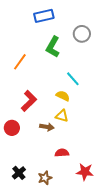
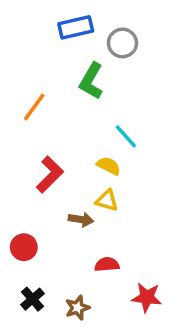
gray circle: (82, 34) -> (122, 43), moved
red circle: (12, 128) -> (24, 247), moved

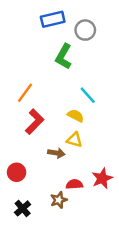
orange line: (34, 107) -> (25, 93), moved
red star: (147, 297) -> (102, 178), moved, turned -30
brown star: (77, 308) -> (59, 200), moved

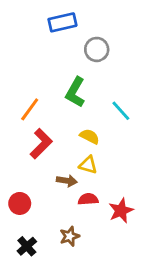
gray circle: (85, 30) -> (97, 49), moved
green L-shape: (64, 57) -> (75, 92), moved
cyan line: (88, 95) -> (121, 111), moved
red semicircle: (74, 184) -> (88, 199), moved

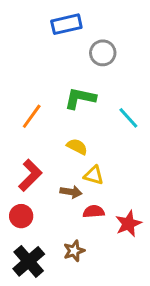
green L-shape: (75, 92) -> (80, 98), turned 72
yellow semicircle: (90, 136) -> (77, 147), moved
red L-shape: (41, 144) -> (30, 175), moved
black cross: (27, 246) -> (29, 261), size x1.5

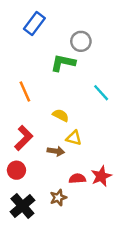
blue rectangle: (66, 24) -> (34, 23), moved, turned -40
green L-shape: (80, 98) -> (63, 63), moved
orange line: (32, 116) -> (25, 91), turned -60
red semicircle: (94, 212) -> (77, 179), moved

